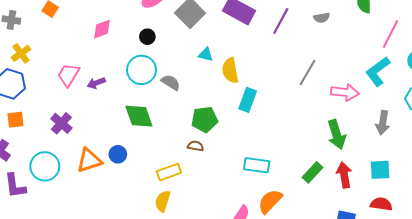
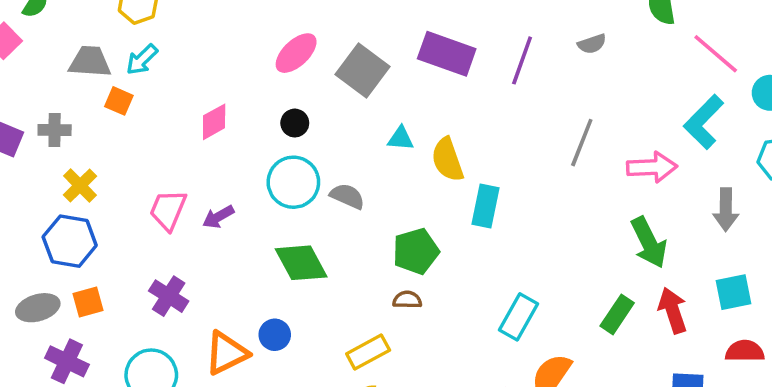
pink line: (391, 34) -> (716, 54), turned -68
cyan rectangle: (257, 165) -> (518, 317), turned -60

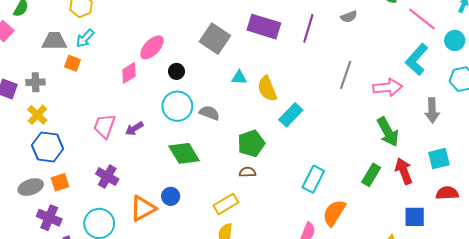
pink ellipse: (296, 53) -> (152, 47), moved
yellow cross: (80, 185) -> (37, 115), moved
cyan rectangle: (485, 206) -> (291, 115), turned 35

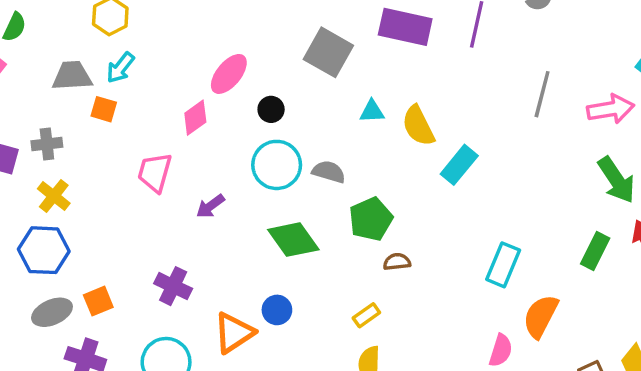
pink trapezoid: (104, 126) -> (155, 172), moved
green pentagon: (251, 143) -> (371, 219), moved
blue hexagon: (48, 147) -> (44, 250), moved
yellow rectangle: (226, 204) -> (366, 315), size x0.7

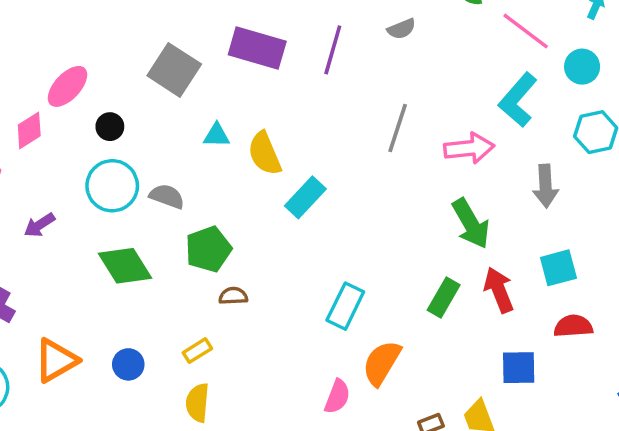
blue circle: (277, 310) -> (128, 364), moved

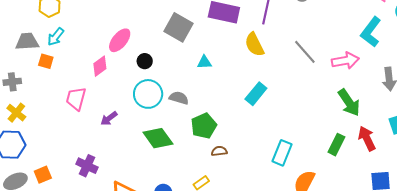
gray line: (398, 128) -> (305, 52), turned -56
yellow semicircle: (265, 154) -> (254, 44), moved

